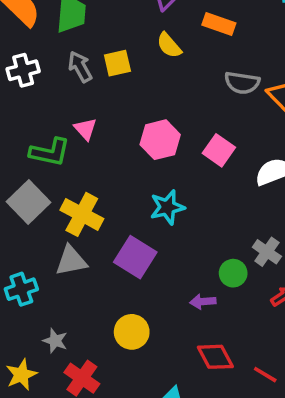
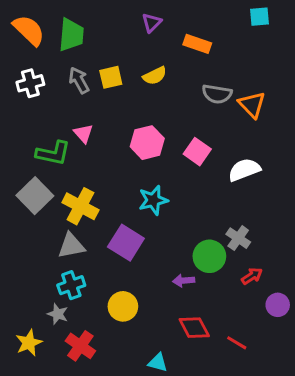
yellow semicircle: (169, 45) -> (155, 76), moved, turned -75
green circle: (233, 273) -> (209, 256), size x1.4
cyan cross: (21, 289) -> (71, 285), moved

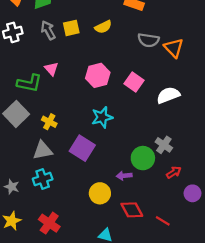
yellow cross: (80, 206) -> (49, 122), size x0.6
yellow circle: (123, 306) -> (100, 193), moved
gray star: (58, 314) -> (12, 187), moved

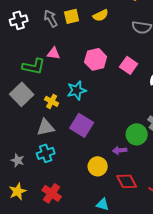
pink triangle: (51, 69) -> (54, 53), turned -40
cyan star: (102, 117) -> (77, 90), moved

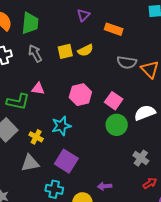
yellow square: (72, 16) -> (65, 51), moved
green circle: (137, 134) -> (117, 125), moved
cyan cross: (46, 153) -> (54, 189), moved, turned 30

